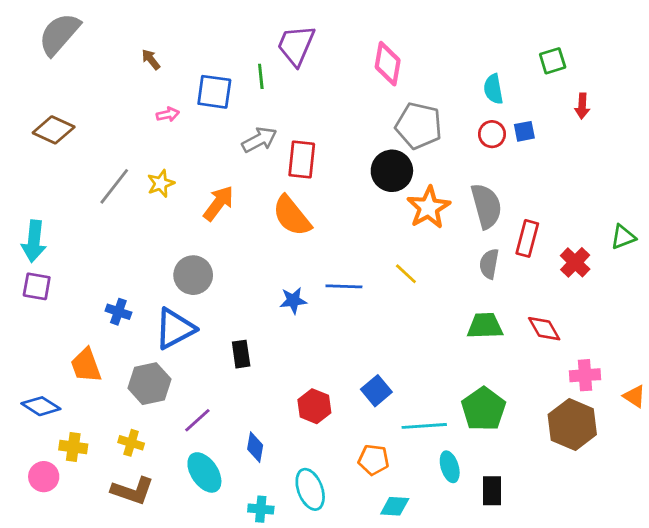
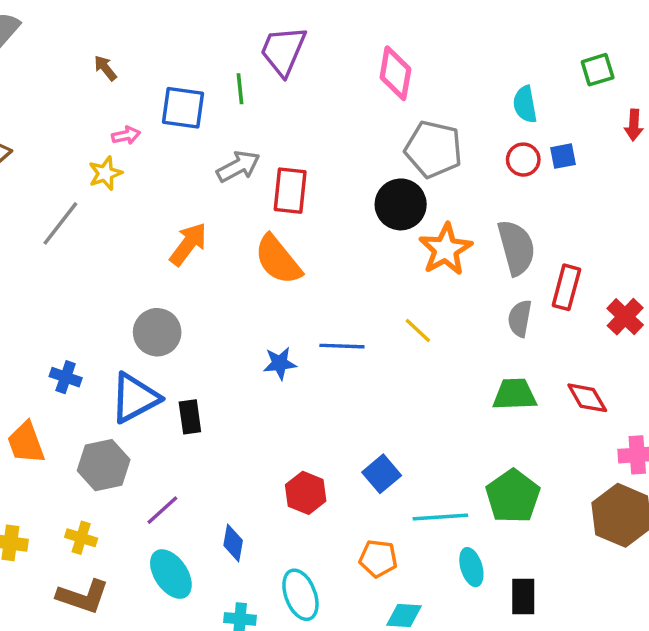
yellow star: (161, 183) -> (105, 173), moved
black rectangle: (241, 354) -> (190, 417), moved

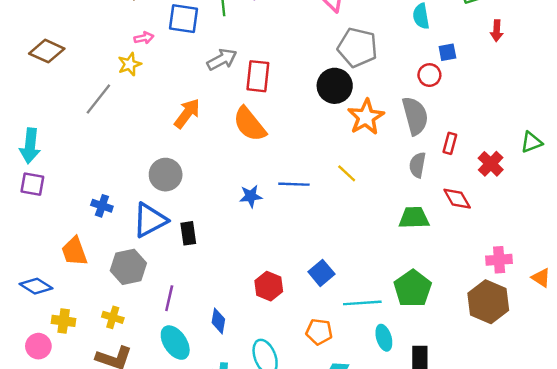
red circle: (523, 160) -> (429, 75), moved
red rectangle: (566, 287) -> (450, 143), size x0.7
red diamond: (587, 398) -> (457, 199), moved
purple line: (162, 510) -> (169, 298), turned -35

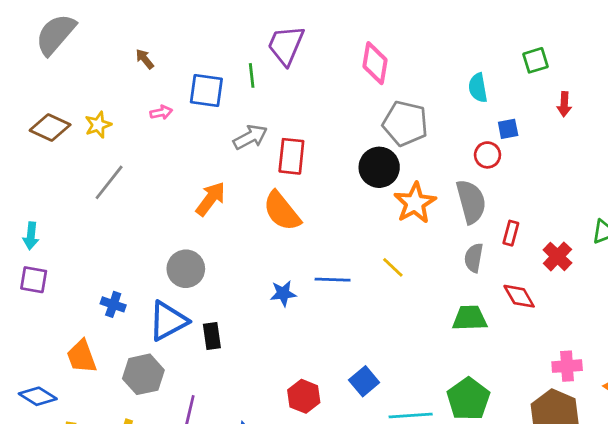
yellow star: (130, 64) -> (98, 125), moved
cyan arrow: (30, 146) -> (31, 236), size x0.7

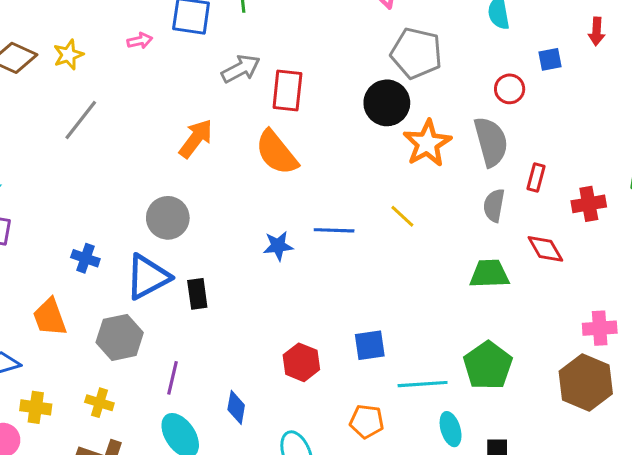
blue square: (508, 129) -> (550, 59), moved
red cross: (557, 256) -> (589, 204), turned 36
blue square: (364, 381) -> (370, 345), turned 32

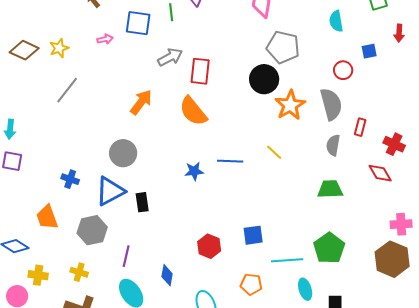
red cross: (589, 204) -> (394, 144), turned 35
red diamond: (545, 249) -> (380, 173), moved

